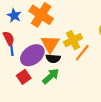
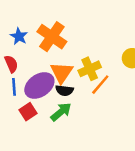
blue line: (12, 49) -> (14, 87), moved

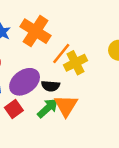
orange triangle: (62, 73) -> (66, 106), moved
orange line: (100, 85) -> (61, 54), moved

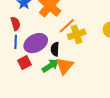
black semicircle: (51, 86) -> (55, 49), turned 80

